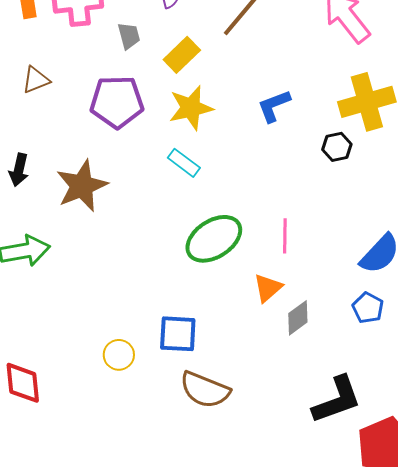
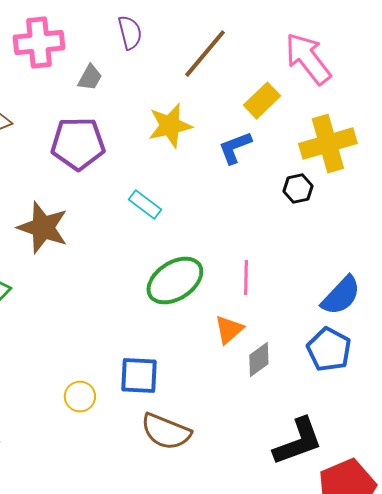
gray trapezoid: (129, 36) -> (90, 78), turned 44
yellow rectangle: (182, 55) -> (262, 101), moved
yellow star: (191, 108) -> (170, 126), moved
brown star: (82, 186) -> (43, 228), turned -30
blue pentagon: (368, 308) -> (329, 350), size x1.4

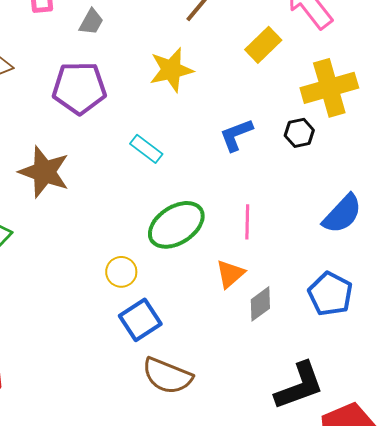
blue L-shape: (235, 148) -> (236, 135), moved
blue semicircle: (341, 296) -> (342, 214), moved
blue square: (139, 376) -> (140, 320), turned -36
yellow circle: (80, 397) -> (121, 272), moved

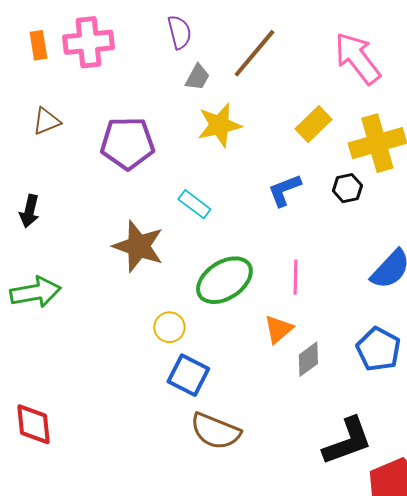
gray trapezoid: (91, 22) -> (197, 77), moved
yellow rectangle: (263, 45) -> (313, 124), moved
brown star: (44, 172) -> (138, 246), moved
blue square: (140, 320) -> (188, 375), turned -30

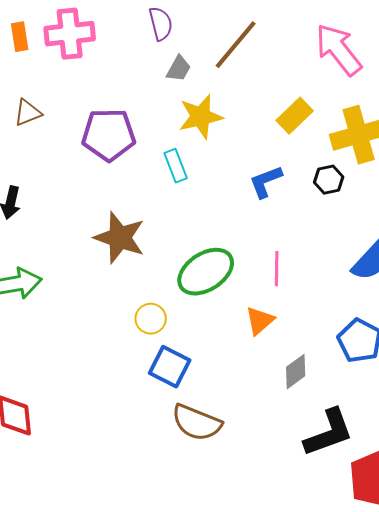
cyan rectangle: (194, 204) -> (176, 166), moved, turned 32
gray diamond: (308, 359) -> (296, 372), moved

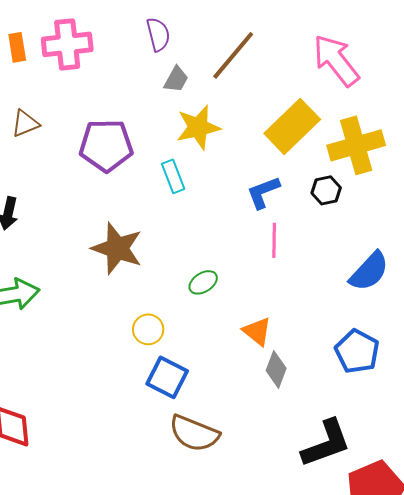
yellow rectangle: (295, 116) -> (292, 126), size x1.5
pink line: (277, 269) -> (274, 240), moved
green ellipse: (206, 272) -> (203, 282), size x0.5
orange triangle: (260, 321) -> (257, 331), turned -40
gray diamond: (296, 372) -> (276, 369), moved, turned -33

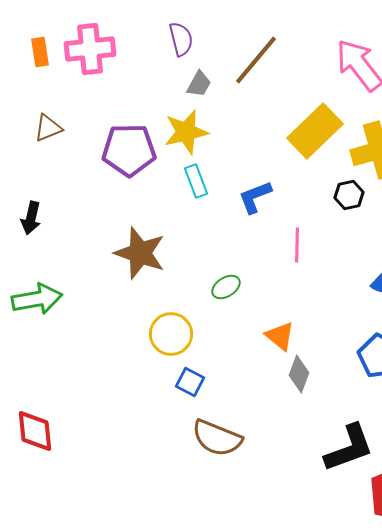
yellow star: (198, 127) -> (186, 132), moved
blue L-shape: (263, 192) -> (255, 197), moved
yellow circle: (148, 329) -> (171, 334), size x1.4
blue square: (167, 377) -> (190, 382), size x0.7

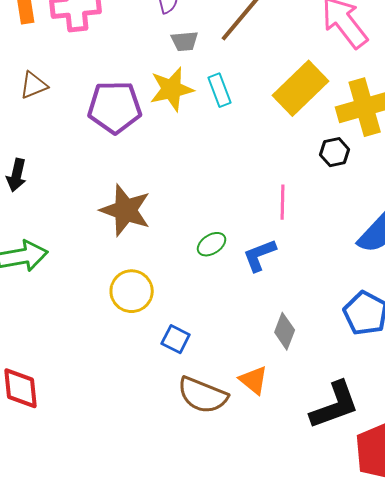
gray trapezoid: (199, 84) -> (185, 41), turned 56
cyan rectangle: (196, 181) -> (220, 90), moved
blue L-shape: (255, 197) -> (260, 255), moved
yellow circle: (171, 334) -> (132, 291), moved
orange triangle: (280, 336) -> (254, 380), moved

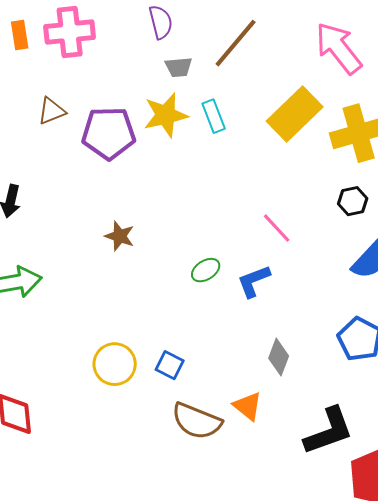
brown triangle: (34, 85) -> (52, 111), moved
black hexagon: (335, 152) -> (353, 201), moved
pink line: (283, 202) -> (277, 228), turned -44
brown star: (126, 210) -> (120, 236), size x0.6
yellow circle: (132, 291) -> (115, 364), moved

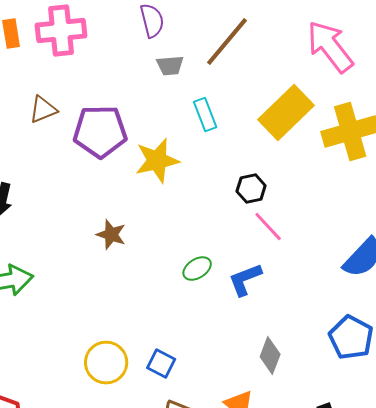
yellow star: (166, 115) -> (157, 160), moved
black hexagon: (353, 201) -> (251, 188), moved

